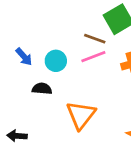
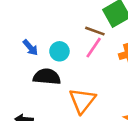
pink line: (93, 57) -> (94, 48), turned -35
black semicircle: (42, 89) -> (47, 77), size x1.5

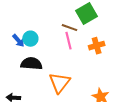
pink line: (94, 48) -> (68, 41), turned -48
cyan circle: (59, 51) -> (30, 39), moved

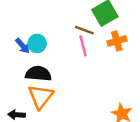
orange cross: (97, 46) -> (117, 41), moved
orange triangle: (59, 83) -> (41, 97), moved

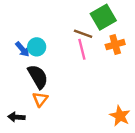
black semicircle: (38, 74) -> (38, 77), turned 55
orange triangle: (41, 97) -> (40, 99), size x0.6

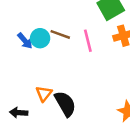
brown line: (83, 34) -> (60, 34), moved
black semicircle: (38, 77) -> (65, 104), moved

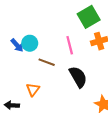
brown line: (60, 34) -> (47, 62), moved
black semicircle: (65, 104) -> (78, 77), moved

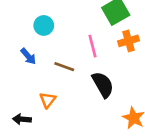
cyan circle: (30, 43) -> (44, 25), moved
blue arrow: (17, 45) -> (28, 56), moved

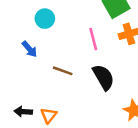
brown line: (64, 67) -> (63, 71), moved
orange triangle: (48, 100) -> (49, 115), moved

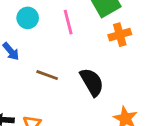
pink line: (93, 39) -> (68, 22), moved

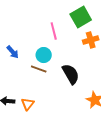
cyan circle: (28, 18) -> (44, 55), moved

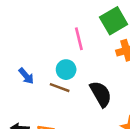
blue arrow: (13, 52) -> (26, 76), moved

